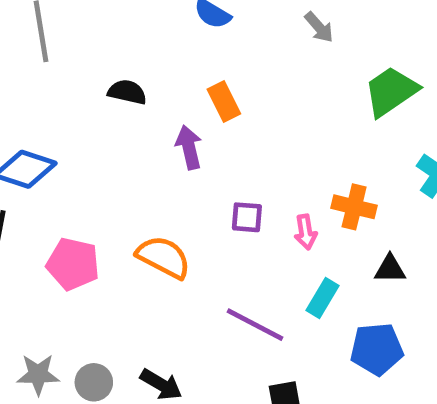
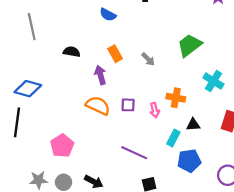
gray arrow: (319, 27) -> (148, 59), moved
orange semicircle: (164, 257) -> (98, 106), moved
pink pentagon: (73, 264) -> (62, 146), moved, turned 30
cyan rectangle: (323, 298) -> (173, 138), moved

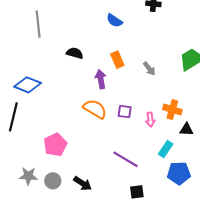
black triangle: (193, 125) -> (187, 129), moved

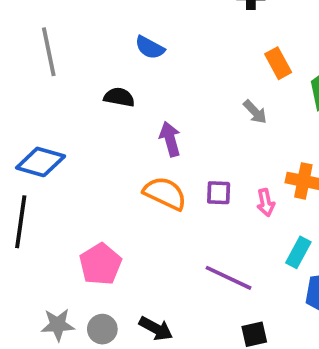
blue semicircle: (114, 21) -> (150, 48), moved
orange rectangle: (117, 60) -> (278, 63), moved

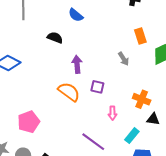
purple square: (219, 193) -> (97, 87), moved
pink arrow: (266, 203) -> (112, 113), moved

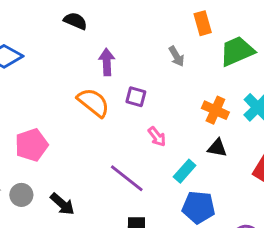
orange cross: (142, 99) -> (215, 110), moved
pink arrow: (112, 113) -> (157, 137), turned -40

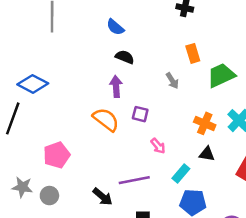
black semicircle: (75, 21) -> (125, 57), moved
purple line: (127, 178) -> (134, 180), turned -48
black arrow: (62, 204) -> (103, 197), moved

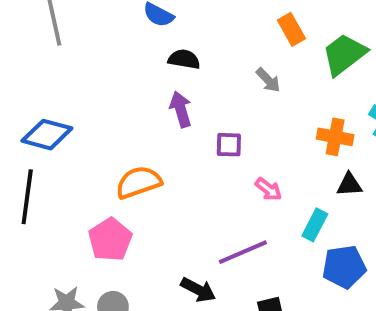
orange semicircle: (106, 119) -> (138, 182), moved, turned -44

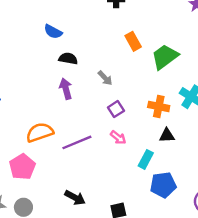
gray arrow: (268, 80) -> (105, 78), moved
purple square: (229, 145) -> (116, 109), moved, turned -35
purple line: (243, 252) -> (77, 142), moved

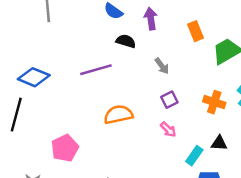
purple arrow: (66, 89) -> (151, 19), moved
orange semicircle: (40, 132) -> (118, 115), moved
black triangle: (167, 135) -> (219, 143), moved
purple line: (77, 142) -> (96, 70), moved

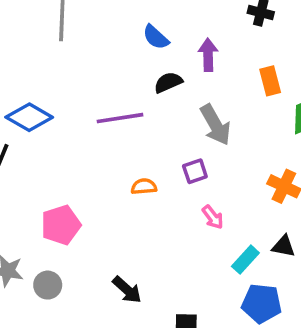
black semicircle: (126, 41) -> (168, 82), turned -48
gray arrow: (162, 66) -> (215, 125), size x1.6
purple square: (169, 100) -> (195, 171), moved
orange semicircle: (118, 115) -> (144, 187), size x0.6

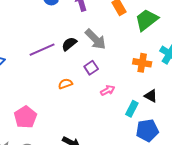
black semicircle: (168, 82) -> (69, 44), moved
pink arrow: (213, 217) -> (108, 90), turned -64
black triangle: (283, 246) -> (151, 96), turned 32

